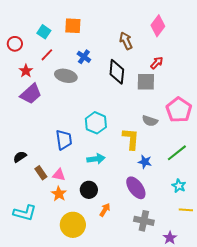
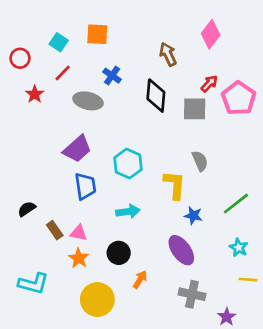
purple trapezoid: (31, 94) -> (77, 149), moved
pink pentagon: (179, 110) -> (239, 98), moved
gray semicircle: (150, 121) -> (200, 161), turned -133

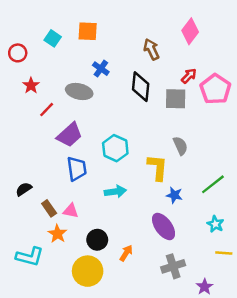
red line: (63, 73) -> (47, 110), moved
black circle: (119, 253) -> (97, 240), moved
orange star: (79, 258) -> (57, 234), moved
gray cross: (192, 294) -> (173, 266), turned -30

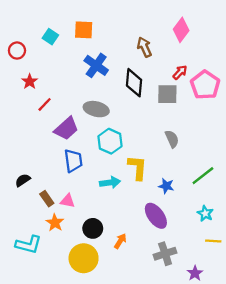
blue cross: (101, 69) -> (96, 65), size x1.5
gray ellipse: (79, 91) -> (96, 109), moved
yellow L-shape: (158, 167) -> (138, 168), moved

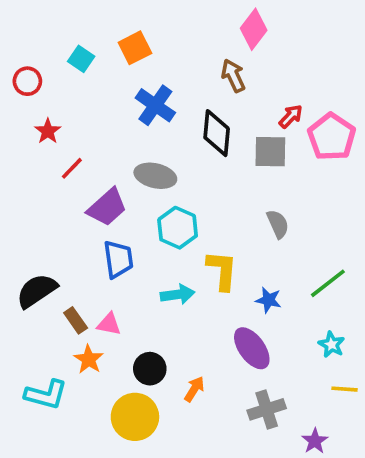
orange square: (84, 30) -> (135, 48), turned -30
pink diamond: (181, 30) -> (254, 29), moved
black semicircle: (23, 180) -> (37, 291), size x1.6

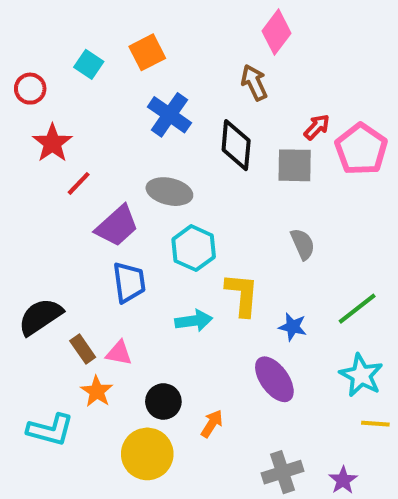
red star: (48, 131) -> (52, 143), size x1.4
cyan star: (332, 345) -> (361, 375), size x1.5
gray cross: (267, 409) -> (282, 472), moved

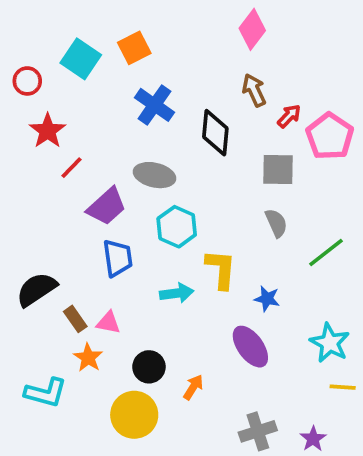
cyan square: (89, 64) -> (81, 59), size x1.5
brown arrow: (254, 83) -> (254, 90), moved
gray square: (295, 165) -> (278, 170), moved
green line: (357, 309) -> (326, 253), moved

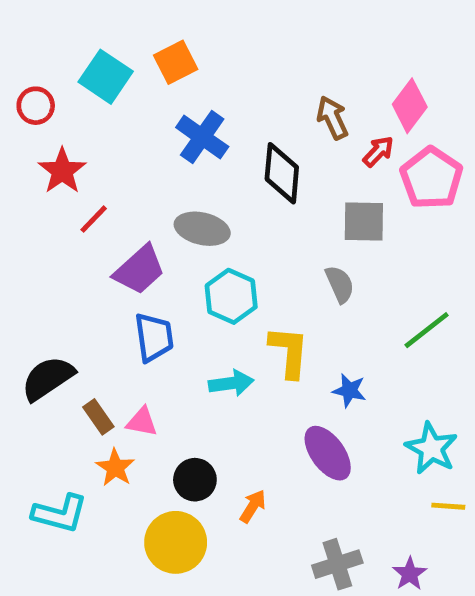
pink diamond: (252, 29) -> (410, 106), moved
gray semicircle: (276, 223) -> (340, 284), moved

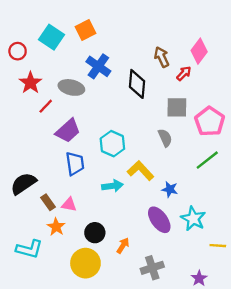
pink pentagon: (431, 178) -> (210, 121), moved
gray ellipse: (202, 229) -> (71, 87), moved
yellow L-shape: (289, 352) -> (141, 171), turned -48
cyan star: (431, 448) -> (193, 219), moved
gray cross: (337, 564) -> (152, 268), moved

